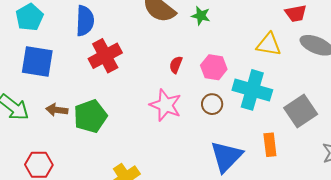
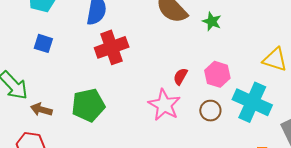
blue square: (37, 62) -> (43, 43), size x0.6
red semicircle: (176, 65) -> (180, 76), moved
brown arrow: (57, 110) -> (41, 110), moved

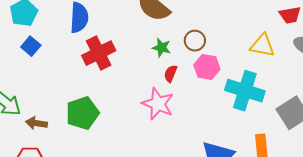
green star: (212, 21) -> (162, 48), moved
blue square: (43, 43) -> (31, 46), moved, turned 30
brown circle: (210, 111) -> (195, 41), moved

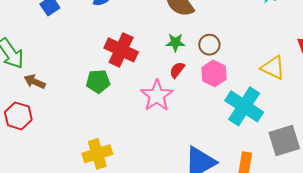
green star: (162, 48) -> (175, 42), turned -30
red cross: (99, 53) -> (121, 50), moved, turned 36
green pentagon: (82, 113) -> (98, 81), moved, size x0.7

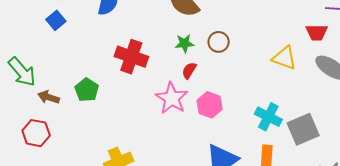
pink hexagon: (214, 73) -> (210, 105), moved
green pentagon: (98, 81) -> (87, 90), moved, turned -30
cyan cross: (244, 106) -> (268, 117), moved, size x0.7

